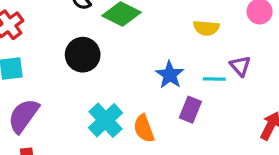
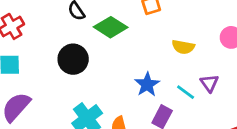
cyan line: (214, 79) -> (186, 92), turned 30

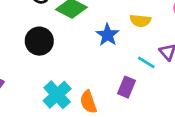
blue star: (147, 84) -> (107, 35), moved

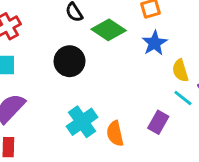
yellow semicircle: (140, 21) -> (180, 71), moved, turned 60
blue star: (107, 35) -> (155, 43), moved

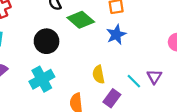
yellow semicircle: (180, 71) -> (98, 74), moved
cyan cross: (82, 122) -> (42, 79), moved

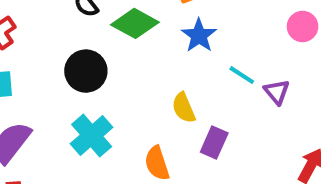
cyan line: (134, 81) -> (242, 75), moved

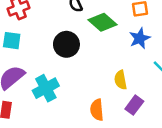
cyan cross: (92, 136) -> (46, 88), moved

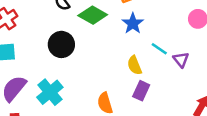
yellow semicircle: (121, 80) -> (134, 65), moved

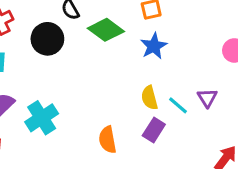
black circle: (61, 44) -> (47, 39), moved
cyan line: (159, 49) -> (178, 105), moved

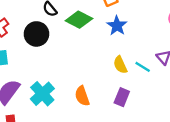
purple rectangle: (154, 130) -> (122, 97), moved
orange semicircle: (108, 140) -> (82, 96), moved

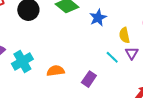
yellow semicircle: (120, 65) -> (124, 35), moved
orange semicircle: (82, 96) -> (56, 71), turned 90

